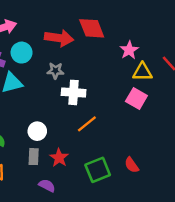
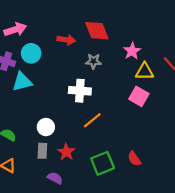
red arrow: (59, 38) -> (66, 40), size x0.7
gray star: (55, 71) -> (93, 61), moved

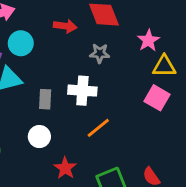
gray rectangle: (42, 151) -> (45, 99), moved

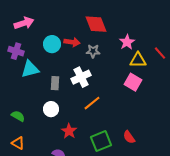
red arrow: (65, 26) -> (72, 42), moved
cyan circle: (21, 43) -> (52, 44), moved
white cross: (82, 91) -> (81, 77), turned -30

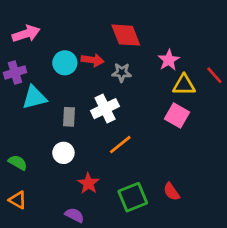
purple cross: (16, 51) -> (15, 72), turned -35

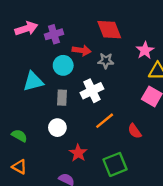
cyan circle: (65, 63) -> (63, 65), moved
purple cross: (15, 72) -> (54, 34), moved
red semicircle: (172, 192) -> (135, 131), moved

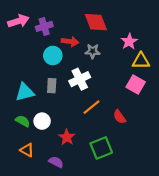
cyan triangle: (33, 81) -> (25, 92), moved
white circle: (57, 128) -> (42, 121), moved
green semicircle: (19, 136) -> (23, 121), moved
orange triangle: (19, 167) -> (27, 150), moved

